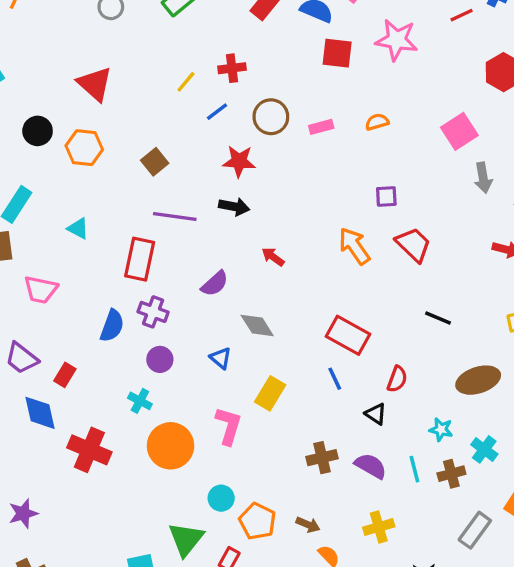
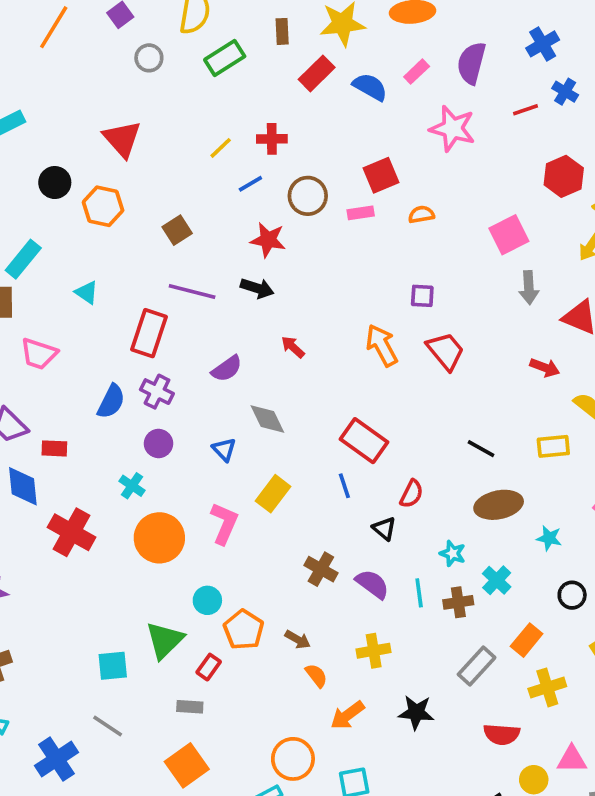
red square: (337, 53) -> (381, 175), moved, turned -36
black line: (438, 318) -> (481, 449), moved
red rectangle: (65, 375) -> (54, 448), turned 55
brown cross: (322, 458) -> (321, 569), turned 36

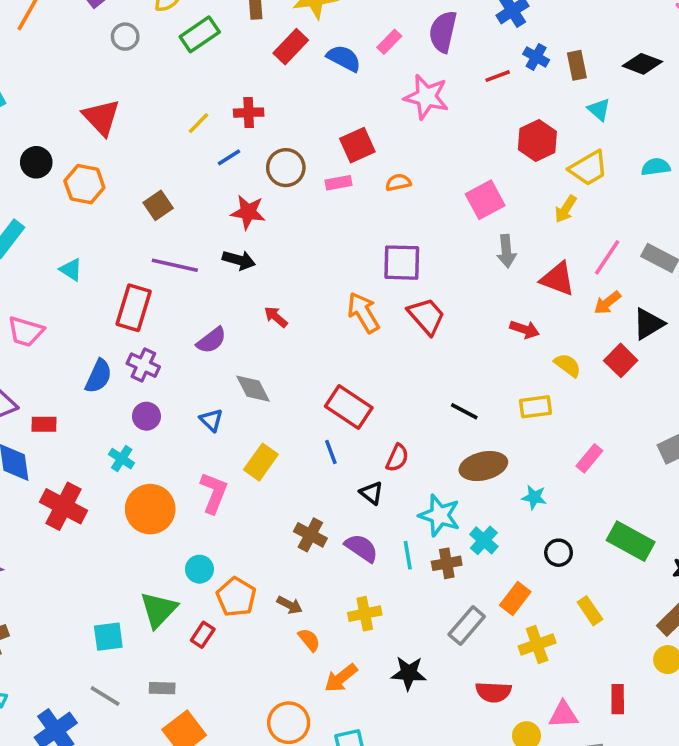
purple square: (422, 296) -> (402, 263), size x1.6
cyan star: (453, 553) -> (440, 515), size x1.6
gray rectangle: (190, 707) -> (162, 688), moved

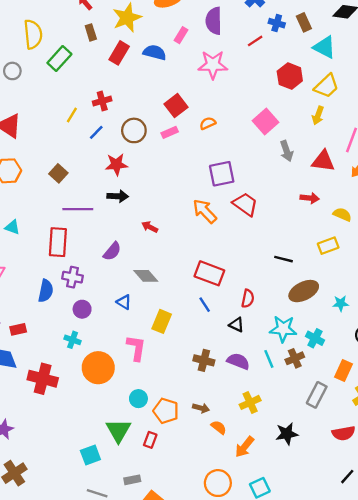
cyan triangle: (599, 110) -> (324, 47), size x1.5

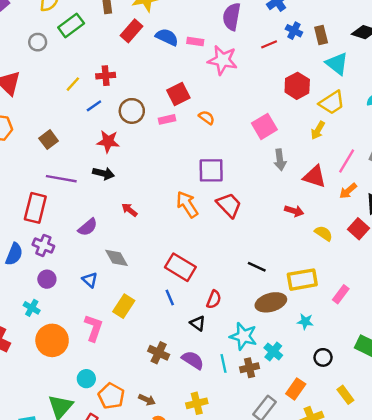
pink rectangle: (181, 35) -> (195, 41), moved, turned 56
gray circle: (12, 71) -> (38, 42), moved
orange semicircle: (208, 123) -> (207, 117), turned 49
yellow rectangle: (328, 246) -> (302, 280), moved, size x1.4

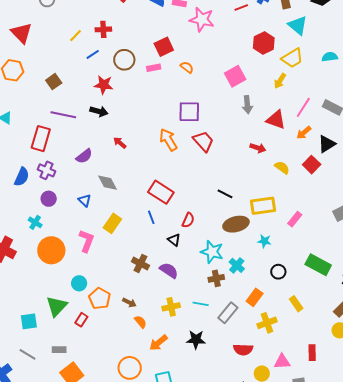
cyan line: (224, 363) -> (201, 304), moved, turned -70

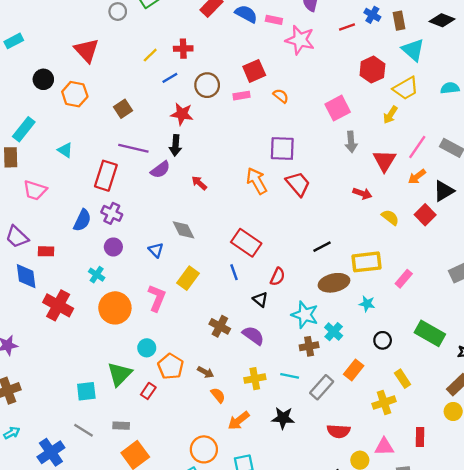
black arrow: (99, 111) -> (175, 145), turned 78
red triangle: (276, 120) -> (384, 161), turned 40
purple semicircle: (84, 156) -> (160, 170), moved
black line: (225, 194) -> (322, 247), turned -56
yellow cross: (267, 323) -> (384, 403), moved

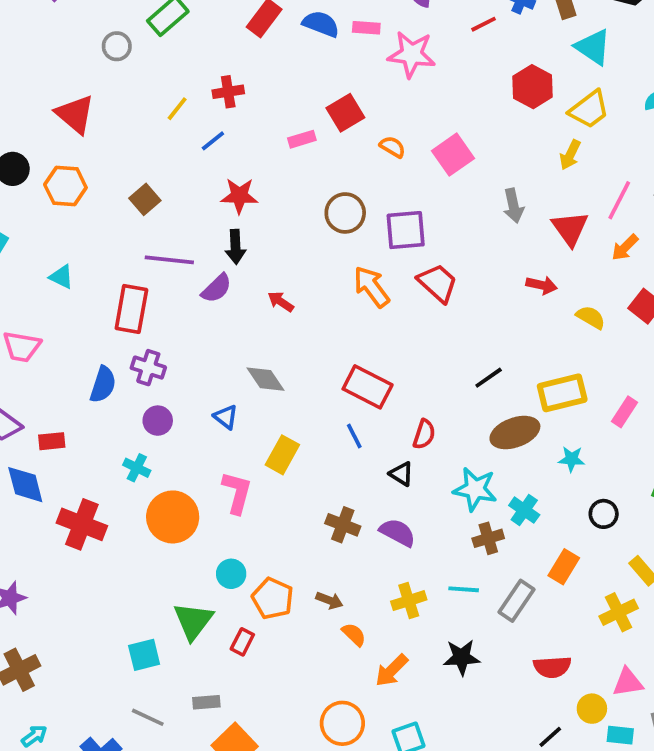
brown circle: (207, 85) -> (345, 213), moved
pink rectangle: (241, 96) -> (302, 139), moved
pink square: (338, 108) -> (453, 155), moved

